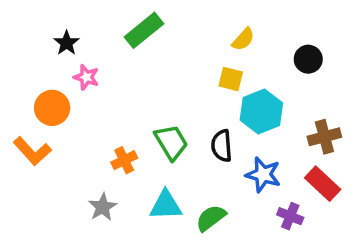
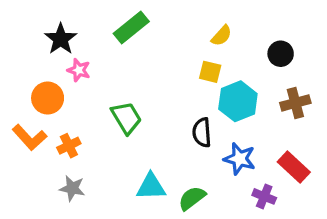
black star: (67, 43) -> (61, 39), size x1.4
brown cross: (324, 137) -> (295, 103), moved
green trapezoid: (171, 142) -> (126, 118), moved
orange cross: (124, 160) -> (69, 146), moved
gray star: (103, 207) -> (72, 188), moved, turned -30

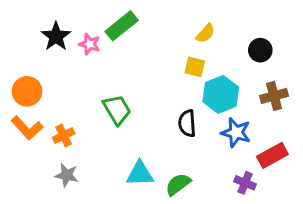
pink star: (79, 70) -> (90, 44), moved
orange circle: (48, 98) -> (27, 91), moved
blue star: (240, 159) -> (236, 132), moved
red rectangle: (294, 167) -> (272, 155), turned -72

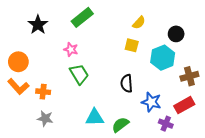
pink star: (90, 44) -> (71, 49), moved
cyan hexagon: (221, 94) -> (163, 58), moved
brown cross: (274, 96) -> (189, 76), moved
blue star: (236, 132) -> (151, 102), moved
orange cross: (64, 136) -> (43, 92), turned 32

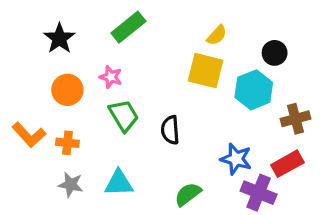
yellow square: (132, 45) -> (206, 71), size x1.6
orange circle: (18, 62) -> (67, 90), moved
black semicircle: (127, 83) -> (170, 130), moved
cyan triangle: (95, 117) -> (119, 183), moved
purple cross: (166, 124) -> (259, 193), size x1.5

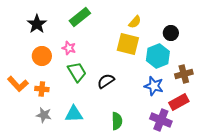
black semicircle: (170, 130) -> (106, 81), turned 60
blue star: (236, 159) -> (154, 86), moved
green semicircle: (188, 194) -> (117, 121), turned 126

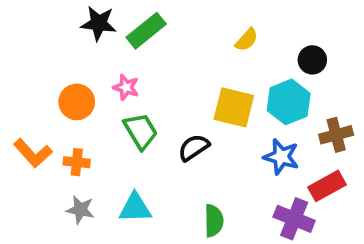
black star: (37, 24) -> (99, 23), moved, turned -30
yellow square: (128, 44) -> (234, 107), moved

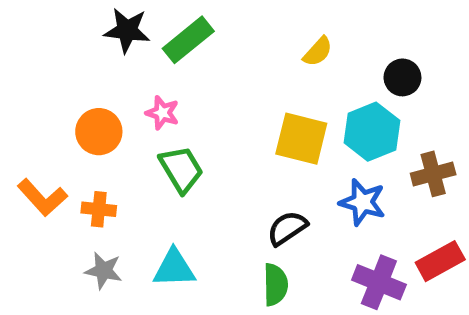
black semicircle: (194, 148) -> (287, 228), moved
red rectangle: (327, 186) -> (440, 261), moved

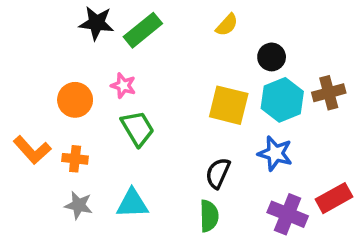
yellow semicircle: (318, 52) -> (227, 25), moved
black circle: (402, 77) -> (272, 57), moved
brown cross: (433, 174) -> (329, 93), moved
black semicircle: (287, 228) -> (218, 173), turned -32

